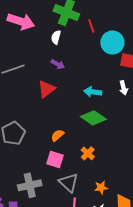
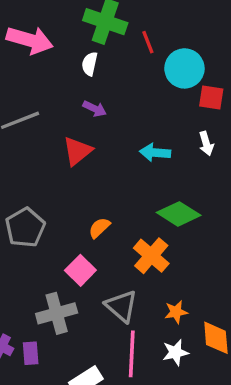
green diamond: (93, 118) -> (179, 214), moved
orange cross: (88, 153) -> (151, 256), size x1.5
pink square: (55, 160) -> (80, 270), moved, turned 30

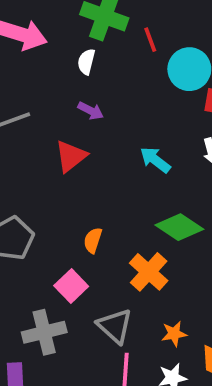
cyan arrow: (155, 153) -> (155, 160), turned 32
orange semicircle: (99, 228) -> (93, 240), turned -30

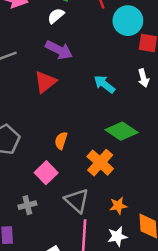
white semicircle: (86, 62) -> (56, 16), turned 36
purple arrow: (91, 111) -> (59, 50), size x1.5
gray cross: (44, 332) -> (27, 205), size x0.6

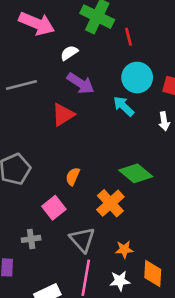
white semicircle: (56, 16) -> (69, 53), moved
cyan circle: (128, 21) -> (137, 78), moved
cyan arrow: (104, 84) -> (124, 106), moved

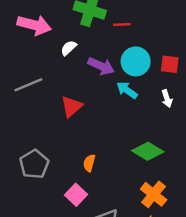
red line: (128, 37) -> (122, 24), turned -70
purple arrow: (81, 83) -> (101, 66), moved
orange cross: (110, 203) -> (154, 194), moved

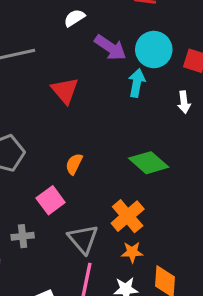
cyan arrow: (127, 90) -> (137, 83), turned 55
red triangle: (72, 106) -> (65, 91), turned -40
orange cross: (154, 194) -> (128, 216), moved

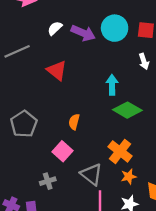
white semicircle: (74, 18) -> (55, 28), moved
cyan arrow: (137, 83) -> (112, 85), moved

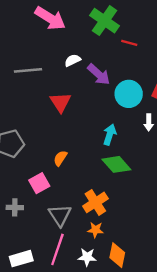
cyan circle: (115, 28) -> (129, 94), moved

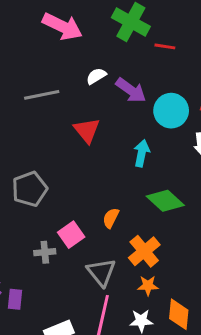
cyan arrow: (110, 135) -> (142, 153), moved
orange semicircle: (60, 158) -> (111, 218), moved
gray cross: (15, 207) -> (45, 252), moved

